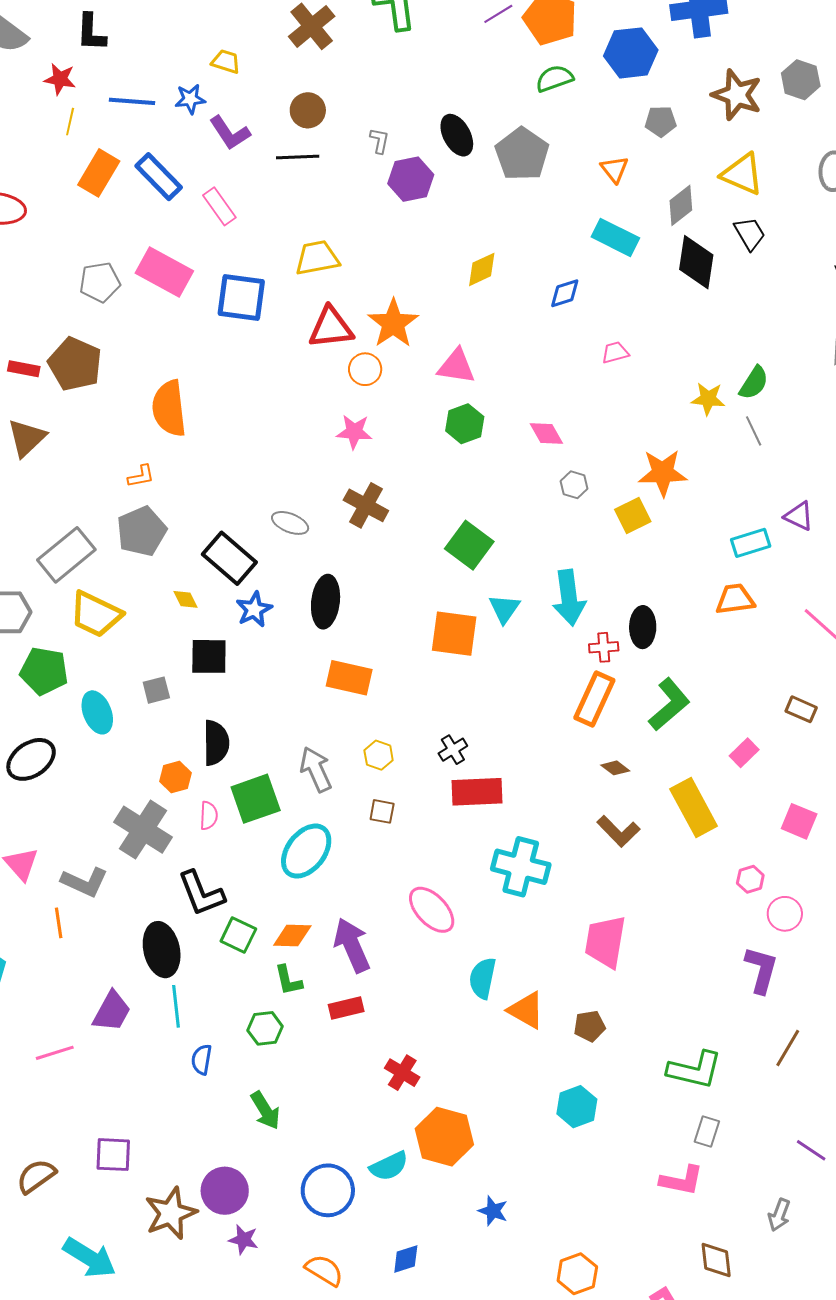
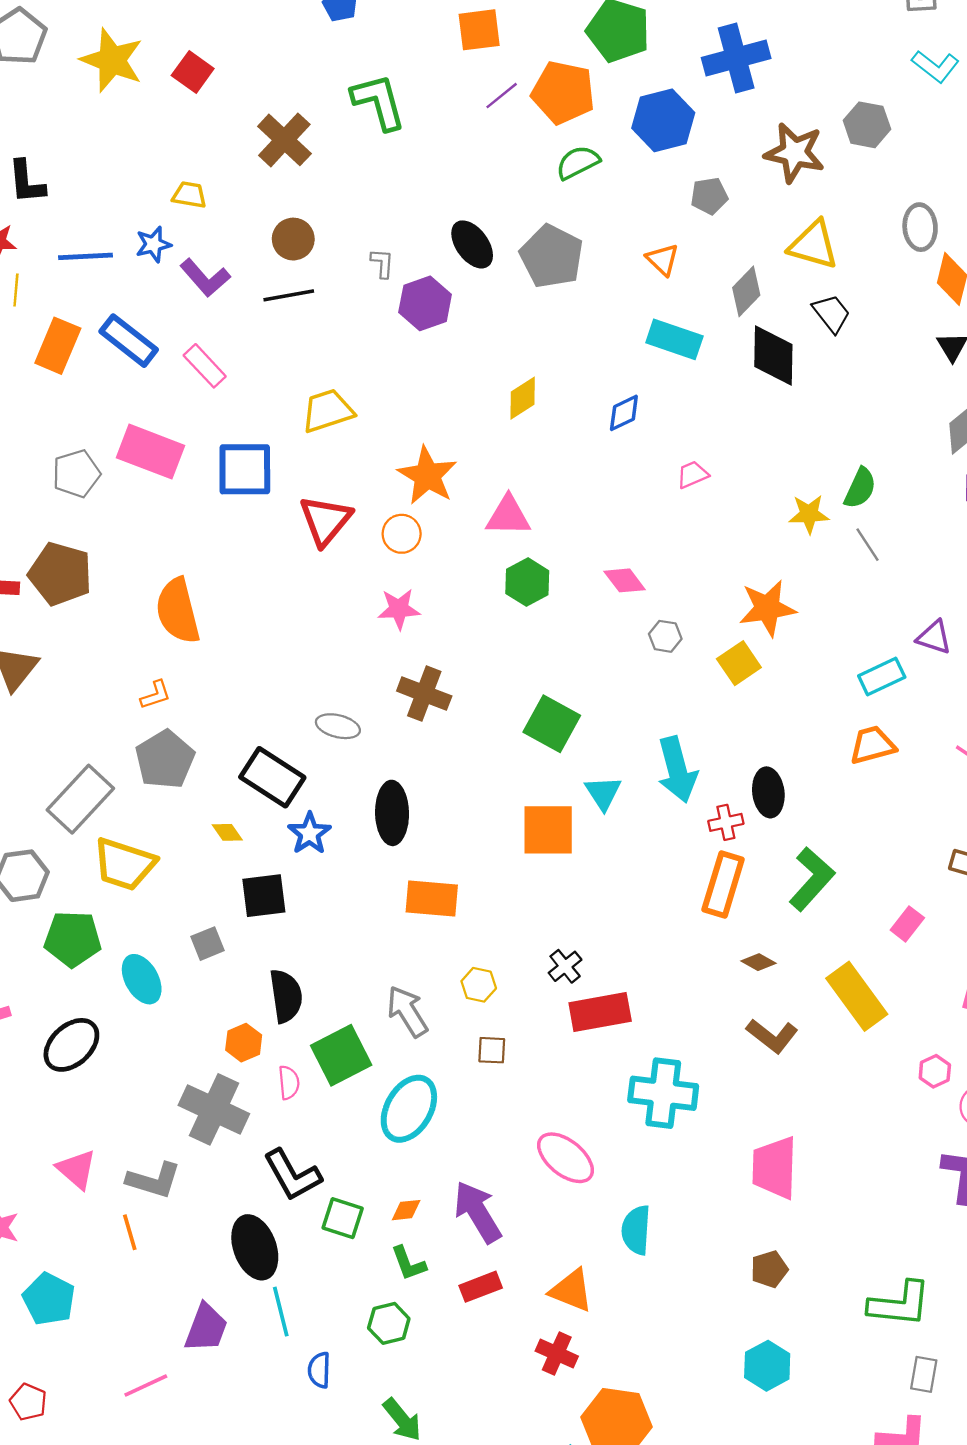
red triangle: (331, 328) -> (325, 520), moved, turned -36
orange diamond: (292, 935) -> (406, 1210), size x0.7
orange triangle: (526, 1010) -> (571, 1290), moved

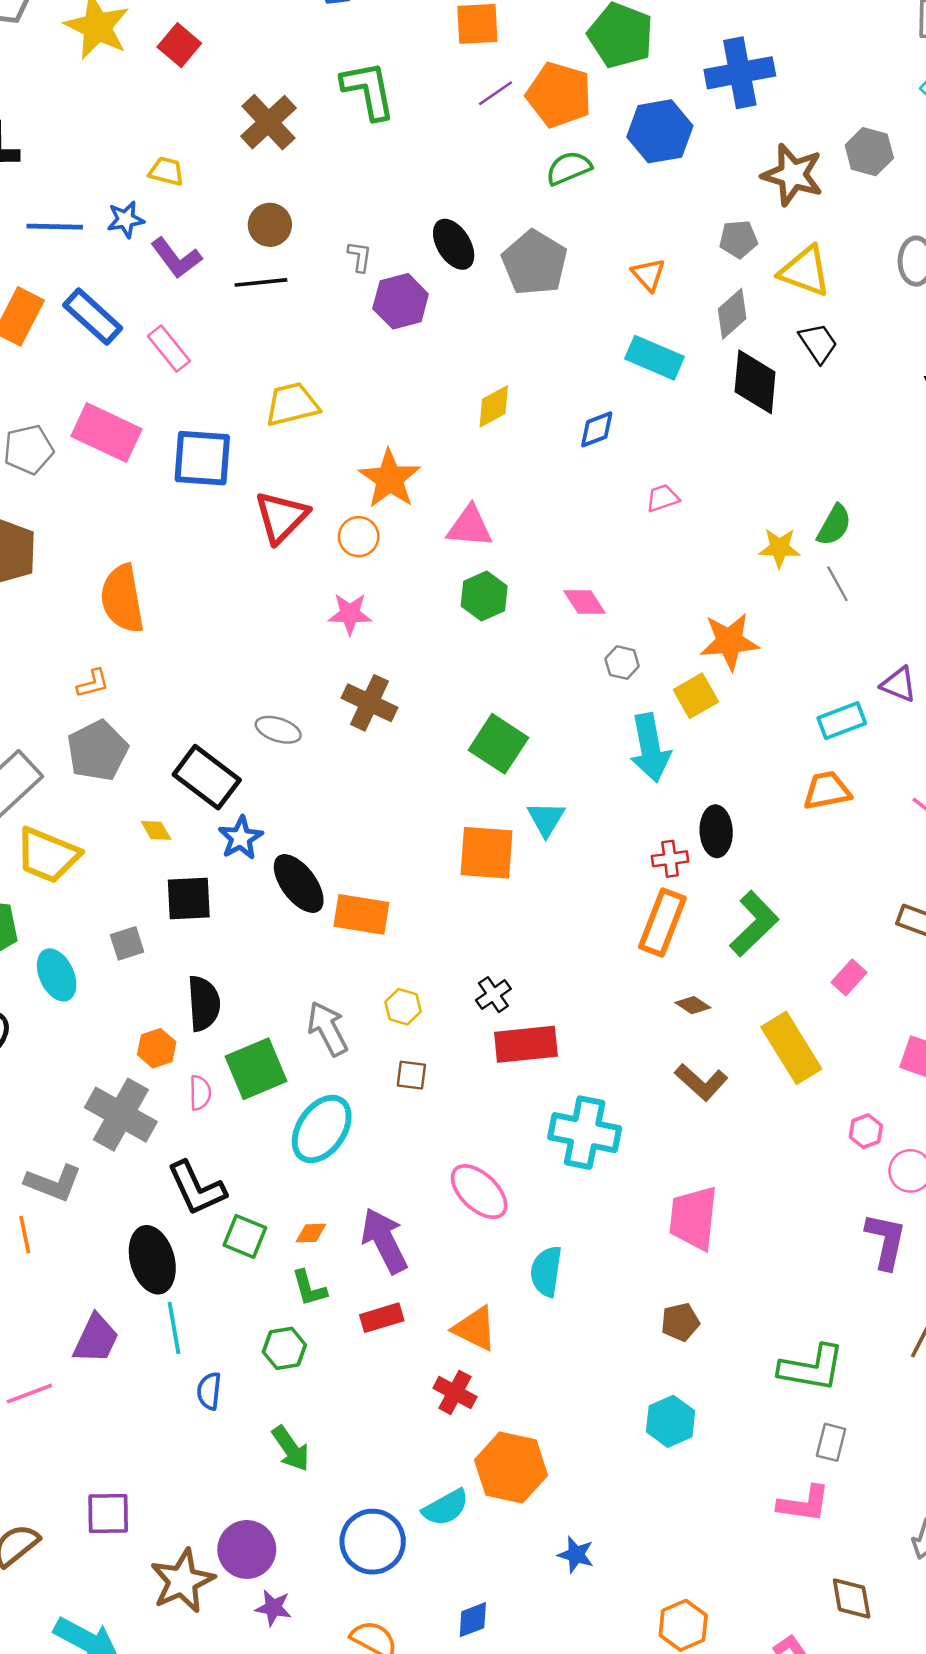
gray pentagon: (709, 196) -> (738, 239), moved
cyan arrow: (677, 770) -> (650, 748), moved
black ellipse: (392, 813) -> (299, 884), moved, turned -40

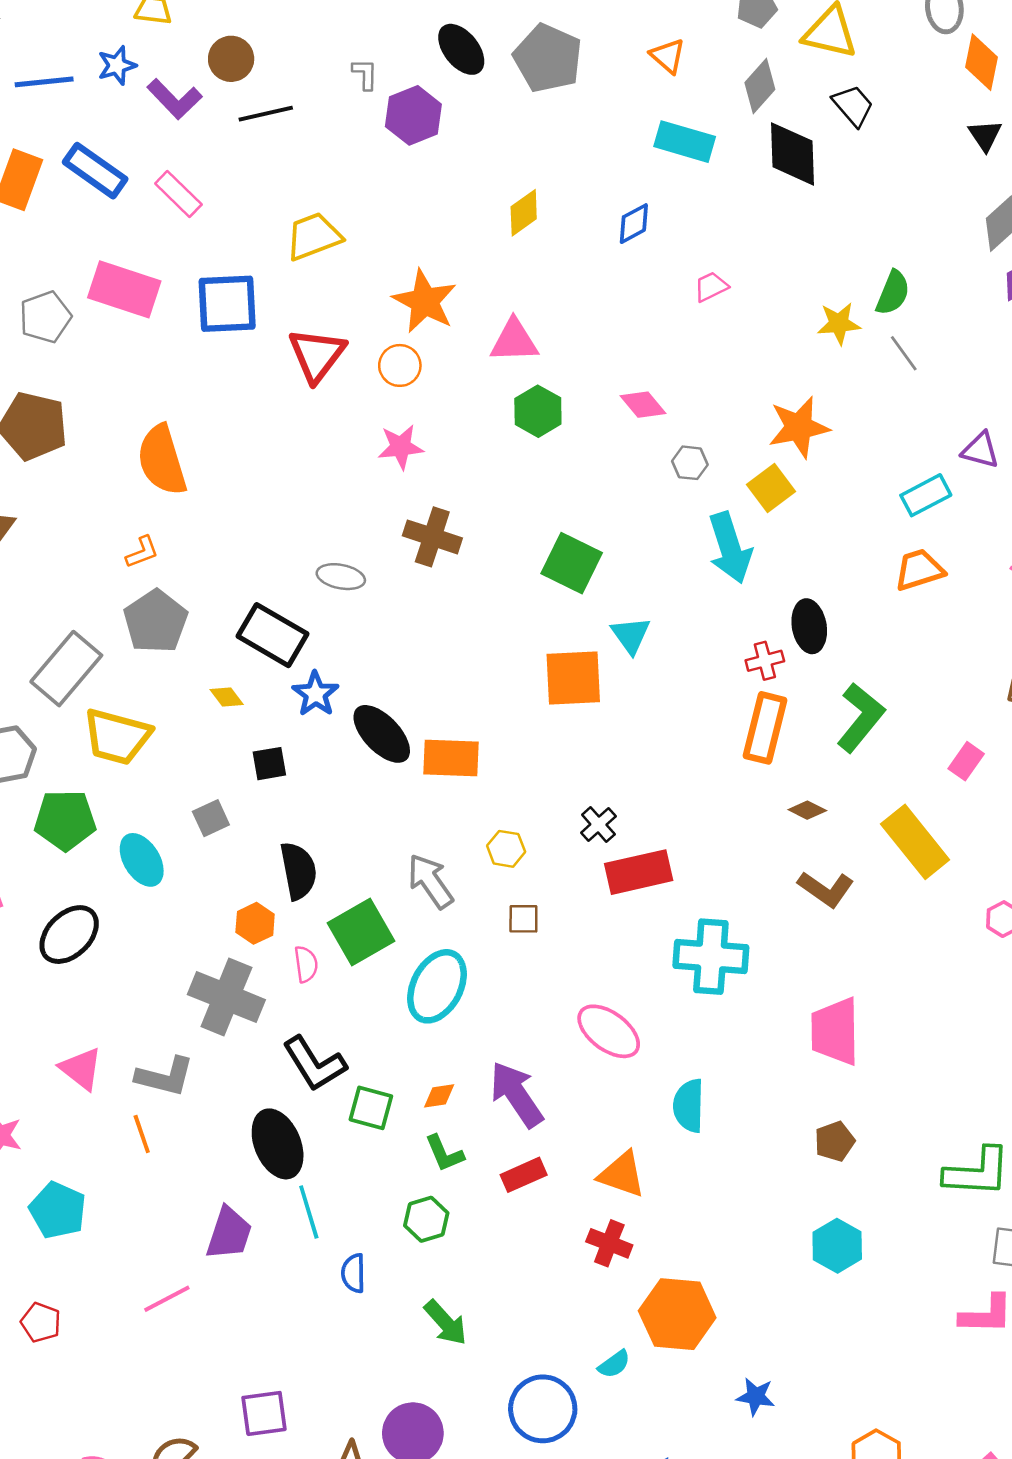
brown circle: (270, 225) -> (231, 59), moved
black square: (189, 899) -> (269, 764), size x0.7
cyan semicircle: (446, 1508) -> (614, 1364), size x0.7

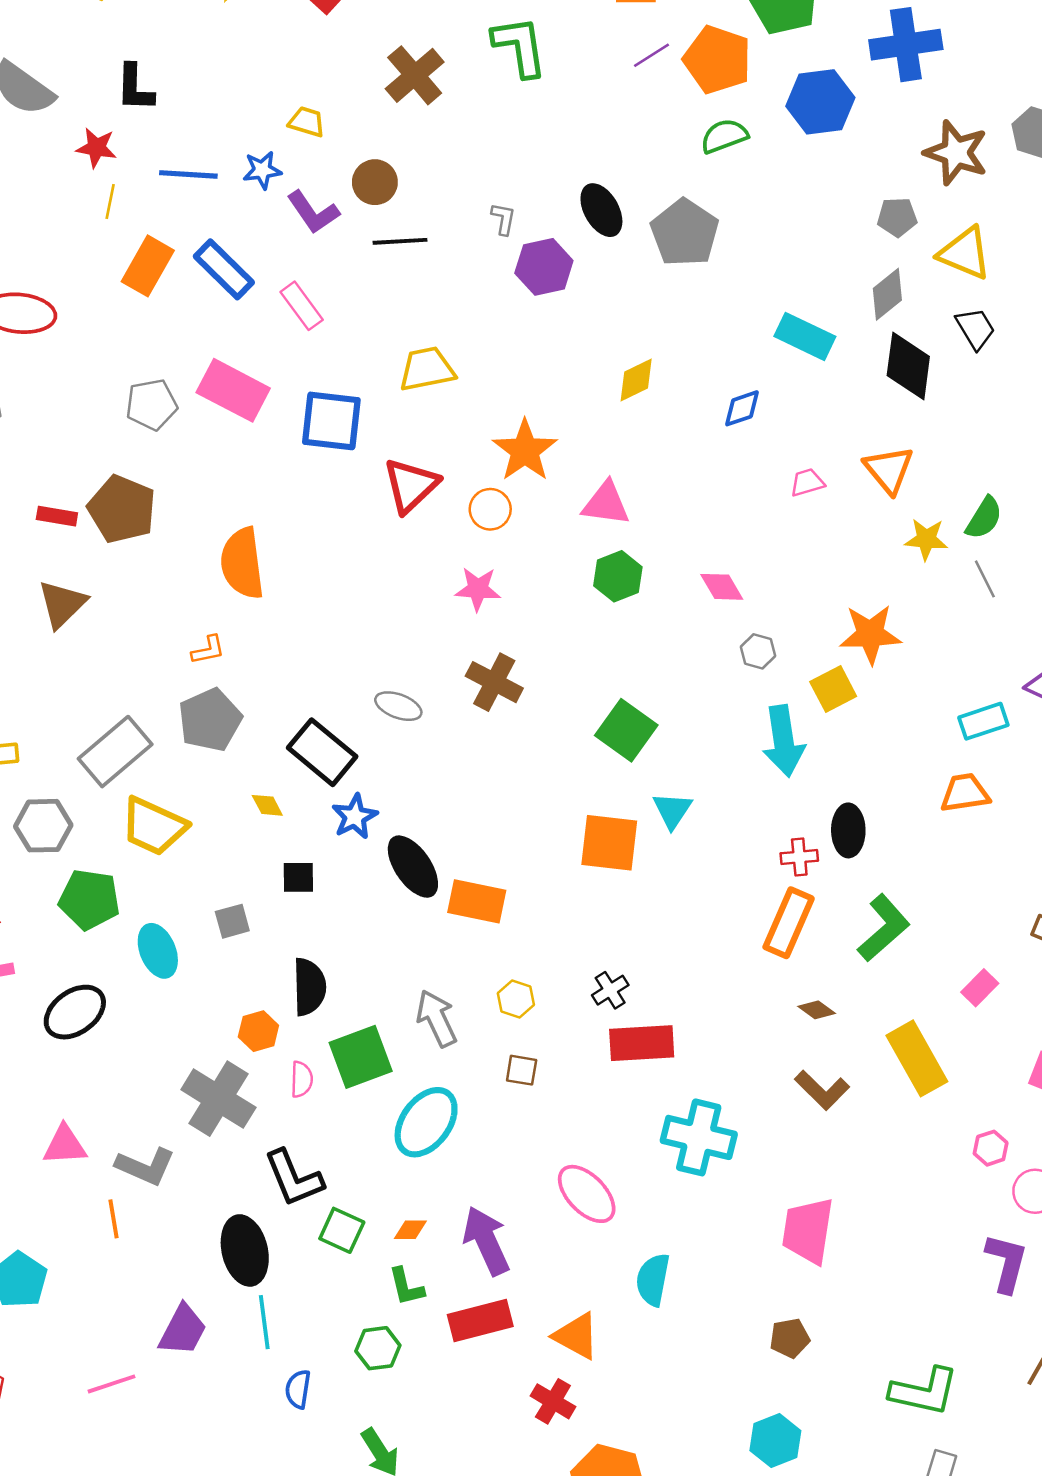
orange triangle: (668, 56) -> (889, 470), moved, size x1.4
pink triangle: (81, 1069) -> (65, 1145), turned -51
red rectangle: (524, 1175) -> (480, 1321), size x1.4

